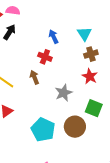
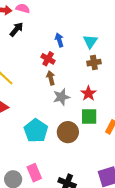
red star: (90, 76) -> (88, 93), moved
brown arrow: (34, 77) -> (51, 78), moved
green square: (94, 108) -> (89, 116), turned -30

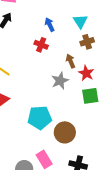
brown arrow: (51, 78) -> (71, 61), moved
cyan pentagon: (36, 131) -> (40, 118), turned -30
brown circle: (68, 132) -> (65, 132), moved

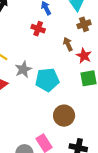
gray star: (60, 81) -> (23, 69), moved
cyan pentagon: (40, 118) -> (47, 80), moved

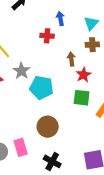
red cross: (38, 29) -> (47, 36), turned -32
gray star: (23, 69) -> (21, 71), turned -30

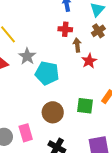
red cross: (47, 36) -> (65, 29), moved
brown cross: (92, 45) -> (98, 31), turned -32
green square: (82, 98) -> (85, 106), moved

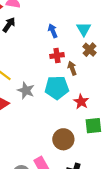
red star: (89, 61) -> (81, 102), moved
cyan pentagon: (47, 73) -> (57, 88), moved

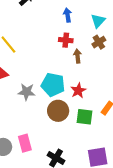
cyan pentagon: (57, 88) -> (53, 85), moved
gray star: (26, 90) -> (27, 92), moved, turned -30
brown circle: (63, 139) -> (58, 111), moved

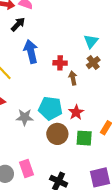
blue arrow: (67, 15) -> (31, 52), moved, size x1.6

